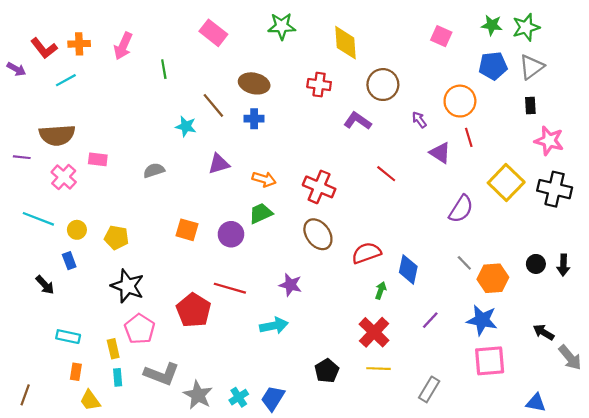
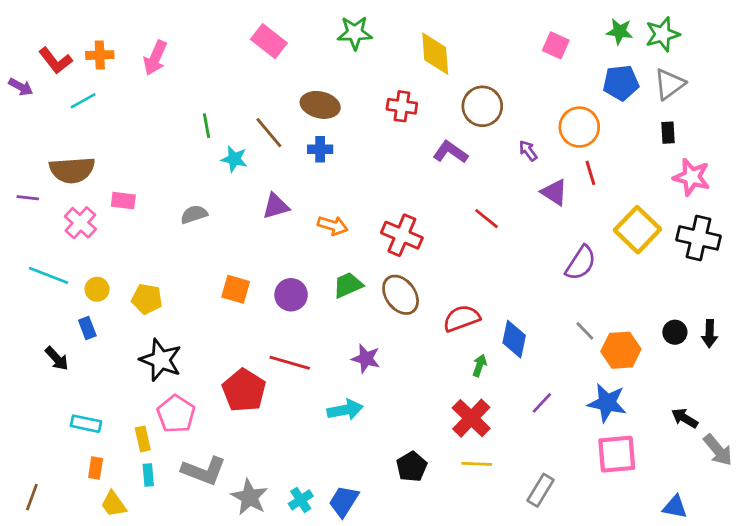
green line: (164, 69) -> (206, 126), moved
green trapezoid: (261, 213) -> (348, 285), moved

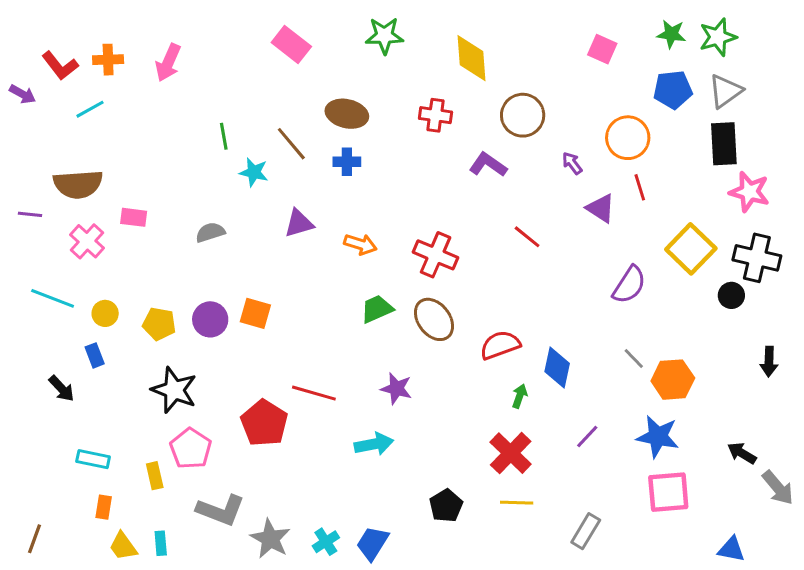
black rectangle: (668, 133) -> (724, 144), size x1.8
purple circle: (291, 295) -> (210, 319), moved
black circle: (675, 332) -> (731, 295), moved
cyan rectangle: (148, 475) -> (161, 543), moved

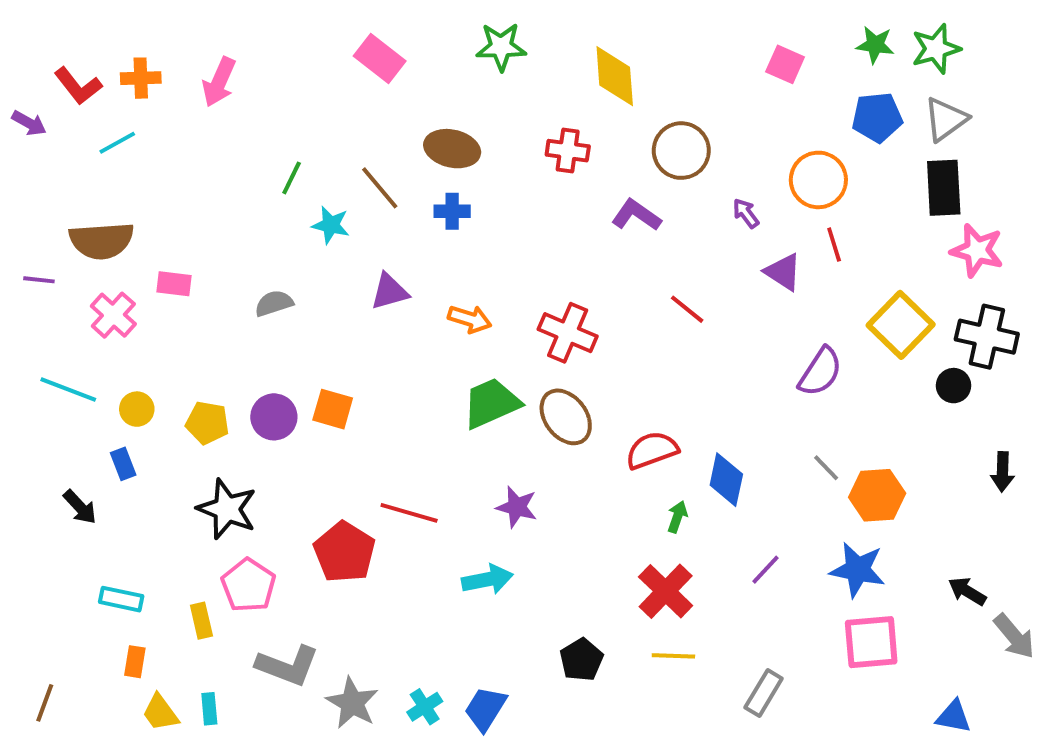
green line: (224, 136) -> (292, 178), turned 36
green trapezoid: (377, 309) -> (491, 403), size x1.4

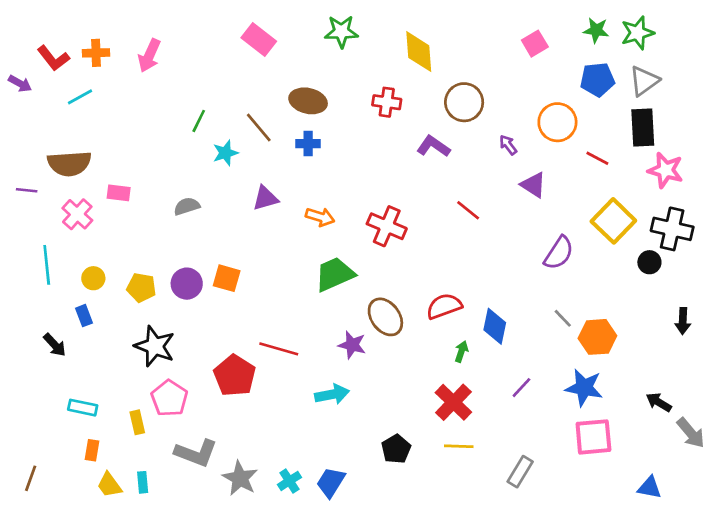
pink square: (785, 64) -> (535, 44), turned 35
cyan star: (331, 225) -> (225, 153), turned -30
red line: (834, 245) -> (597, 158), moved, turned -45
cyan line: (68, 389) -> (47, 265), turned 63
brown ellipse: (566, 417) -> (385, 317), moved

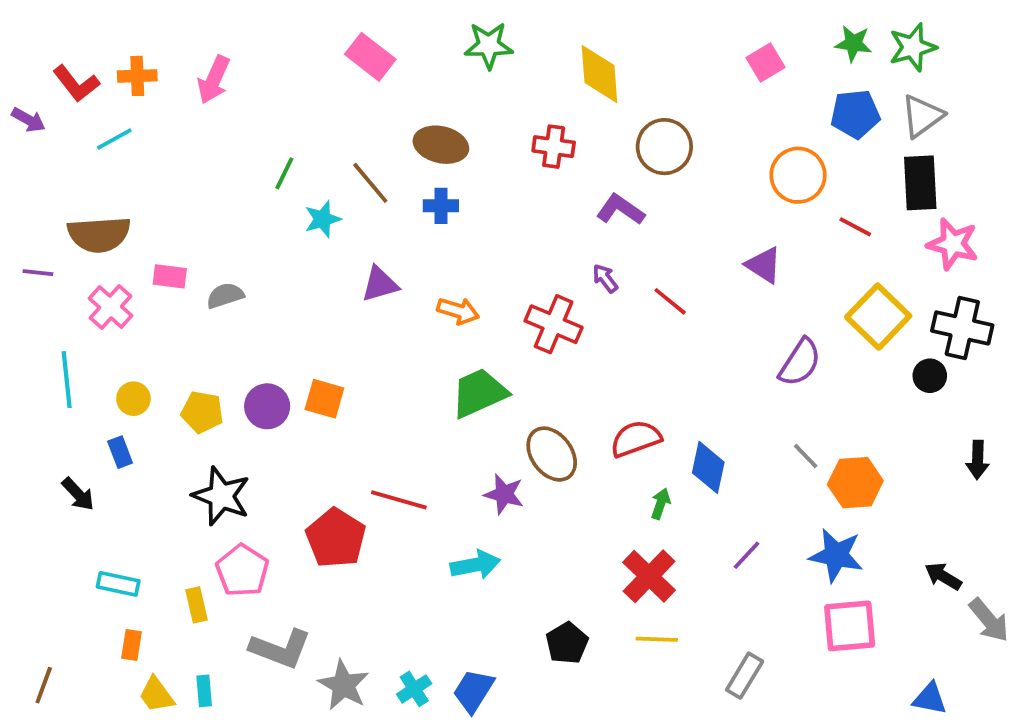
purple arrow: (508, 145) -> (605, 278), moved
gray semicircle: (187, 206) -> (225, 296), moved

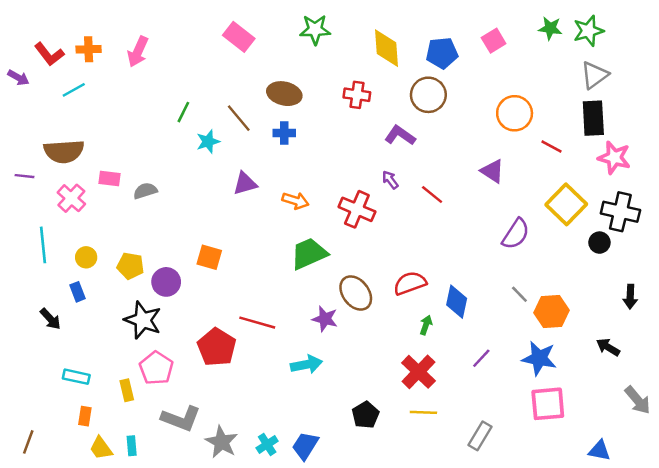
blue pentagon: (855, 114) -> (442, 53), moved
purple circle: (267, 406) -> (166, 282), moved
black arrow: (943, 576) -> (608, 347), moved

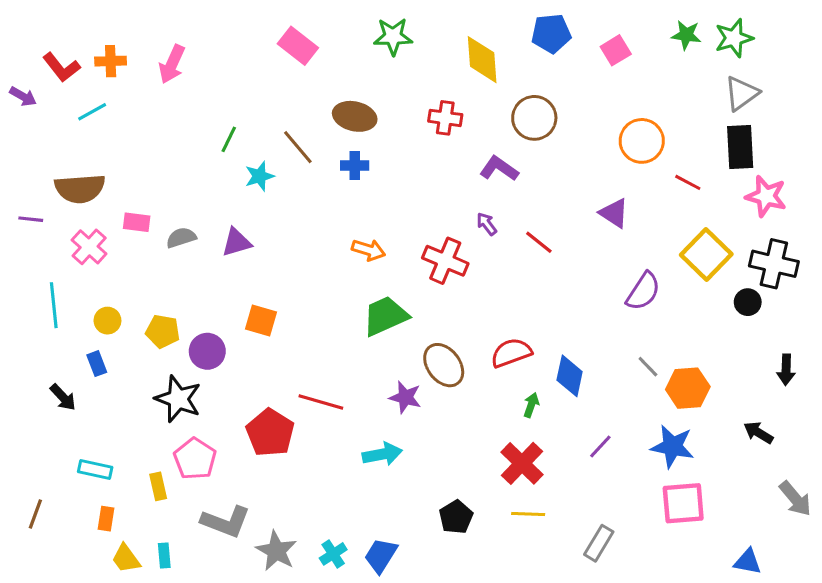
blue pentagon: (442, 53) -> (551, 33), moved
purple triangle: (245, 183) -> (236, 242), moved
brown line: (28, 442) -> (35, 514), moved

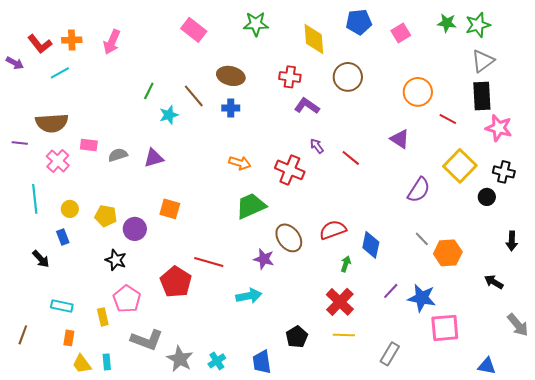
purple L-shape: (499, 169) -> (307, 106), moved
black cross: (774, 264) -> (504, 172), size x0.7
black star: (178, 399) -> (116, 260), size x0.7
blue star: (672, 446) -> (422, 298), moved
blue trapezoid: (381, 555) -> (262, 362), moved, turned -40

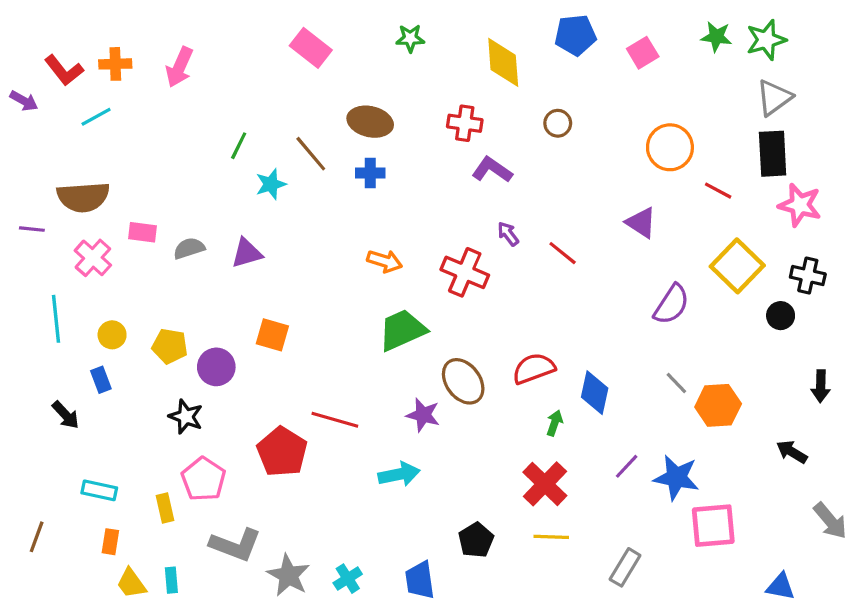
green star: (256, 24) -> (410, 38), size x0.7
brown circle: (348, 77) -> (558, 123), size x0.6

